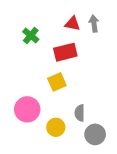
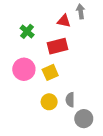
gray arrow: (94, 24) -> (81, 11), moved
pink circle: (27, 109) -> (24, 69), moved
yellow circle: (56, 127) -> (49, 102), moved

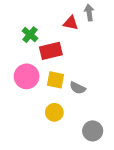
red rectangle: (58, 46) -> (51, 51), moved
yellow square: (50, 72) -> (56, 80), turned 35
gray semicircle: (70, 100) -> (78, 88), moved, turned -64

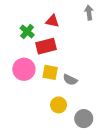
gray arrow: (89, 13) -> (89, 13), moved
red triangle: (71, 23) -> (52, 21), moved
yellow circle: (54, 112) -> (59, 105), moved

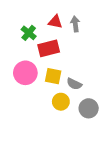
gray arrow: (89, 13) -> (75, 24), moved
yellow circle: (59, 105) -> (61, 102), moved
gray circle: (84, 119) -> (89, 108), moved

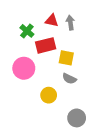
yellow square: (53, 76) -> (66, 58), moved
yellow circle: (61, 102) -> (49, 95), moved
gray circle: (89, 108) -> (77, 118), moved

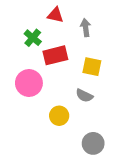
red triangle: (52, 21) -> (55, 15), moved
yellow square: (66, 58) -> (92, 67), moved

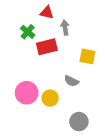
gray arrow: (86, 28) -> (65, 28), moved
yellow square: (92, 67) -> (87, 56), moved
pink circle: (29, 83) -> (27, 93), moved

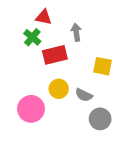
red triangle: (47, 13) -> (44, 17), moved
yellow circle: (50, 98) -> (59, 89), moved
gray circle: (79, 122) -> (100, 119), moved

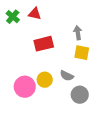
gray arrow: (76, 32) -> (78, 33), moved
green cross: (32, 37) -> (13, 17), moved
yellow circle: (59, 89) -> (45, 80), moved

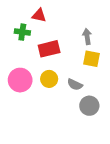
green cross: (13, 17) -> (22, 32), moved, turned -32
yellow circle: (45, 80) -> (49, 79), moved
pink circle: (25, 87) -> (20, 80), moved

